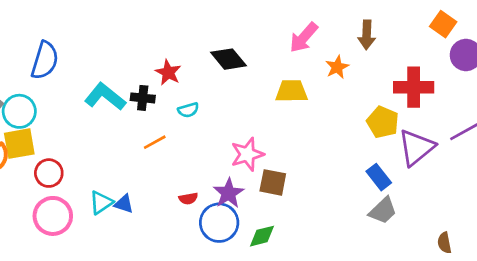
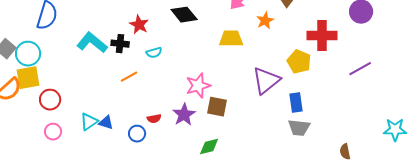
purple triangle: (416, 148) -> (266, 81), moved
blue rectangle: (379, 177) -> (296, 103), turned 30
gray trapezoid: (383, 211) -> (299, 128), turned 50
pink circle: (53, 216) -> (53, 132), size x0.6
blue circle: (219, 223) -> (137, 134), moved, size x0.6

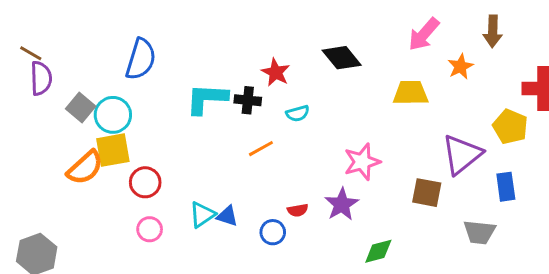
cyan L-shape: (92, 43) -> (207, 99), turned -36
brown square: (217, 107) -> (427, 193), moved
gray trapezoid: (299, 128) -> (479, 232), moved

